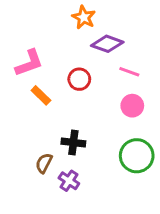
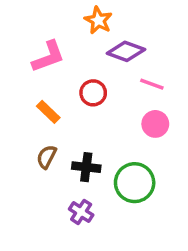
pink L-shape: (29, 63) -> (48, 57), moved
green circle: (137, 156) -> (135, 183), moved
brown semicircle: (44, 163) -> (47, 157), moved

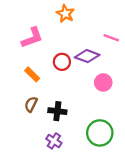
purple diamond: (126, 51) -> (87, 56), moved
pink line: (152, 84) -> (111, 38), moved
green circle: (135, 183) -> (100, 133), moved

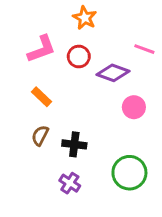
red circle: (62, 62) -> (79, 57), moved

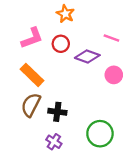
orange rectangle: (42, 97) -> (32, 75), size x1.5
pink circle: (134, 107) -> (114, 75), moved
brown semicircle: (40, 135) -> (31, 105), size x1.5

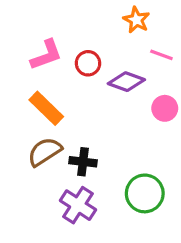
orange star: (65, 14) -> (136, 20), moved
brown semicircle: (31, 105) -> (45, 152), turned 30
purple cross: (54, 142) -> (78, 205), size x1.5

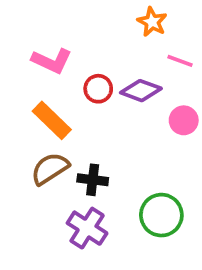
pink L-shape: (46, 55) -> (52, 61), turned 45
red circle: (88, 63) -> (98, 89), moved

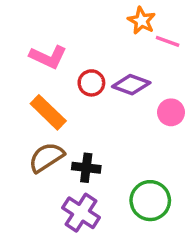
pink line: (180, 61) -> (168, 41), moved

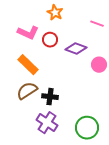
orange star: (142, 21) -> (55, 13), moved
red circle: (91, 83) -> (50, 40), moved
green circle: (150, 201) -> (87, 128), moved

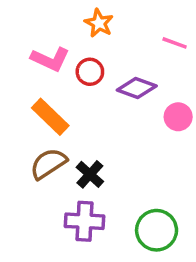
black cross: (50, 97) -> (90, 174), turned 35
purple cross: (47, 123) -> (84, 221), turned -30

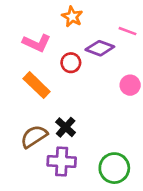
red circle: (90, 72) -> (71, 63), moved
purple diamond: (137, 88) -> (100, 48), moved
brown semicircle: (48, 164) -> (34, 136), moved

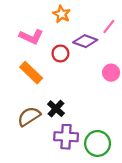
pink line: (127, 31) -> (109, 27), turned -72
purple cross: (62, 161) -> (66, 137), moved

